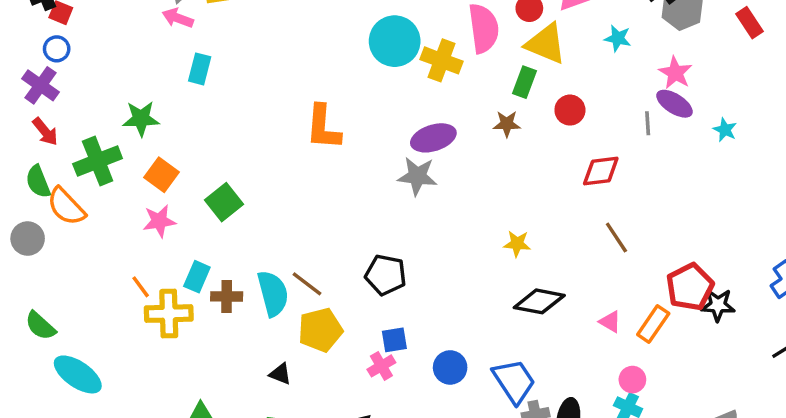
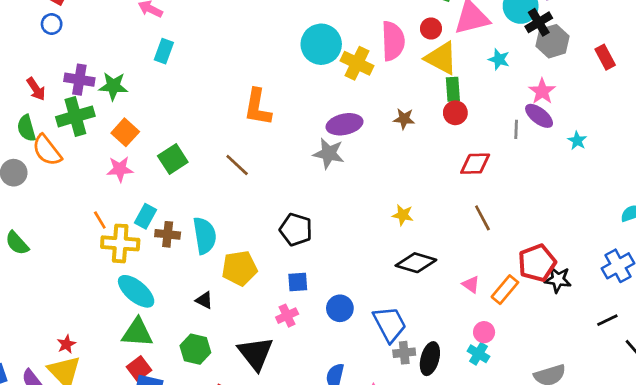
green rectangle: (525, 82) -> (453, 89), moved, turned -30
purple cross: (40, 85) -> (79, 80), moved, turned -32
brown line: (307, 284) -> (237, 165), moved
pink cross: (381, 366) -> (287, 316), moved
cyan ellipse: (78, 374) -> (136, 291), moved

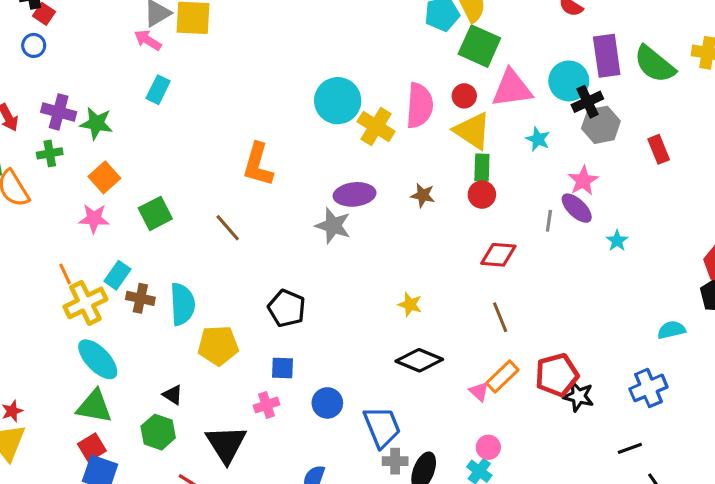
green cross: (75, 116) -> (50, 153), size x0.6
yellow cross: (120, 243) -> (85, 303), turned -36
orange rectangle: (505, 290) -> (502, 377), moved
black triangle: (204, 300) -> (173, 395), moved

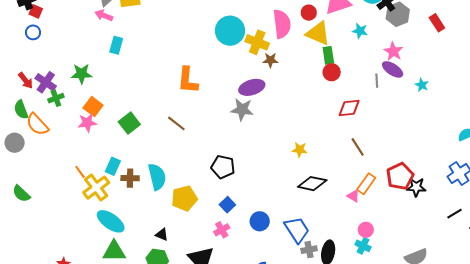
purple cross: (59, 112) -> (46, 82), moved, turned 30
brown star: (423, 195) -> (270, 60), moved
pink star: (94, 219) -> (87, 123), moved
blue square: (283, 368) -> (227, 205), turned -35

